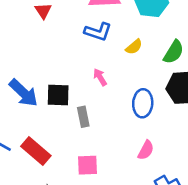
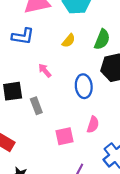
blue L-shape: (98, 32) -> (23, 36), moved
pink square: (88, 165) -> (64, 136), moved

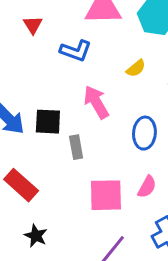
pink arrow: (45, 71) -> (96, 102), size x1.6
pink square: (64, 136) -> (106, 195), size x1.4

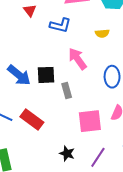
yellow semicircle: (136, 68) -> (102, 33), turned 40
black star: (36, 236) -> (67, 153), moved

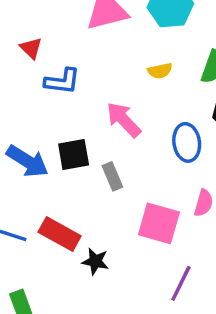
blue L-shape: (60, 25) -> (62, 81), moved
pink square: (90, 121) -> (159, 223), turned 30
black star: (67, 153) -> (95, 261), moved

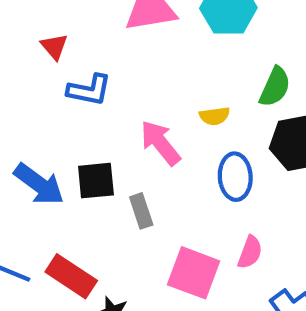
yellow semicircle: (160, 71) -> (215, 116), moved

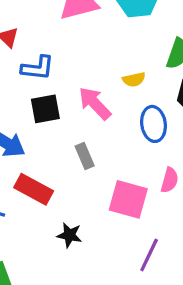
black square: (96, 181) -> (45, 109), moved
red rectangle: (71, 276) -> (34, 189), moved

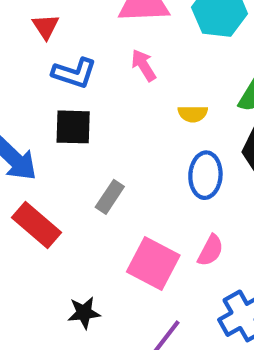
pink arrow: (95, 103) -> (144, 65), moved, size x0.7
gray rectangle: (85, 156) -> (110, 197), turned 45
black star: (69, 235) -> (84, 313), moved, turned -30

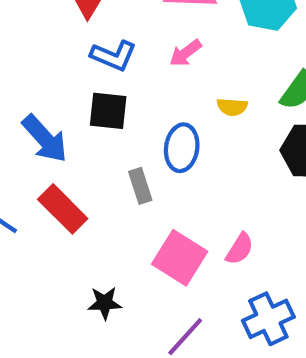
pink arrow: (144, 65) -> (185, 53), turned -100
blue ellipse: (205, 175) -> (182, 148), moved
gray rectangle: (110, 197) -> (140, 186), turned -56

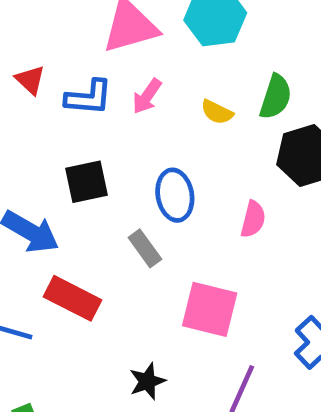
blue L-shape: (114, 56) -> (89, 97), moved
yellow semicircle: (232, 107) -> (217, 112), moved, turned 40
pink semicircle: (240, 249) -> (253, 219), moved

